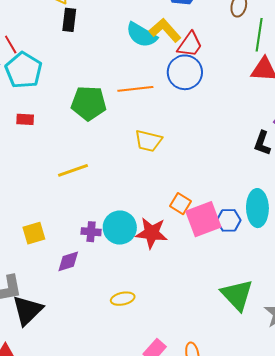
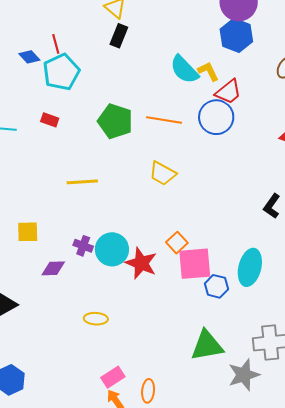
yellow L-shape: (165, 30) -> (208, 71), size x0.7
blue hexagon: (229, 220) -> (216, 286), moved
green triangle: (237, 295) -> (207, 346), turned 48

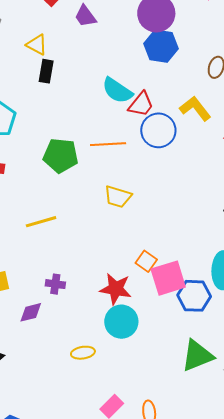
yellow L-shape: (208, 71) -> (195, 108), moved, size x1.4
red trapezoid: (228, 92) -> (141, 104), moved
cyan circle: (112, 249) -> (121, 322), moved
blue hexagon: (216, 286) -> (194, 296), size x1.4

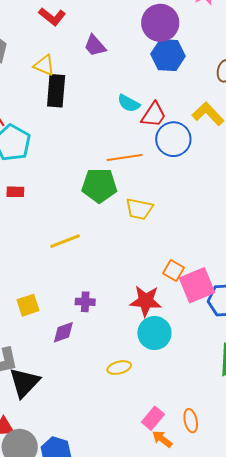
purple trapezoid: (85, 16) -> (95, 46), moved
black rectangle: (46, 71) -> (56, 91), size x1.4
cyan semicircle: (117, 91) -> (129, 103), size x0.7
green pentagon: (61, 156) -> (99, 185), moved

